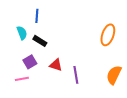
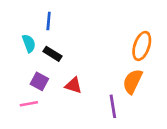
purple square: (30, 62) -> (39, 81), turned -32
purple line: (76, 75) -> (113, 106), moved
orange semicircle: (114, 75) -> (133, 81), moved

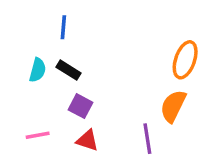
cyan semicircle: (29, 43) -> (38, 70), moved, turned 36
purple square: (39, 81) -> (80, 106), moved
red triangle: (73, 85) -> (87, 140), moved

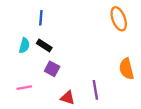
orange ellipse: (185, 60) -> (119, 19), moved, turned -40
orange semicircle: (173, 106) -> (126, 69), moved, turned -40
red triangle: (87, 140) -> (68, 98), moved

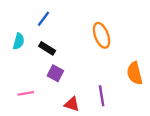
blue line: (41, 18) -> (43, 19), turned 32
orange ellipse: (119, 19) -> (102, 35), moved
cyan semicircle: (24, 45) -> (19, 41), moved

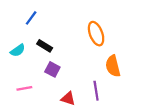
blue line: (43, 19) -> (31, 18), moved
cyan semicircle: (19, 41) -> (18, 50), moved, turned 40
orange semicircle: (135, 73) -> (113, 66), moved

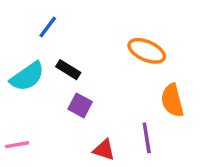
orange ellipse: (96, 34) -> (147, 51), turned -45
cyan semicircle: (18, 50) -> (27, 76), size x1.5
pink line: (24, 88) -> (17, 145), moved

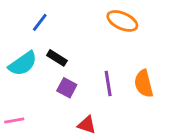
orange ellipse: (147, 51) -> (122, 21), moved
purple line: (147, 138) -> (108, 84), moved

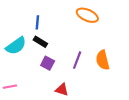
blue line: (40, 22) -> (37, 22), moved, turned -32
purple line: (108, 84) -> (77, 60), turned 30

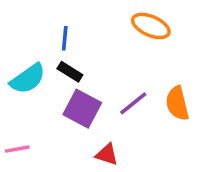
purple line: (77, 60) -> (133, 103), turned 30
purple square: (48, 63) -> (82, 109), size x1.5

